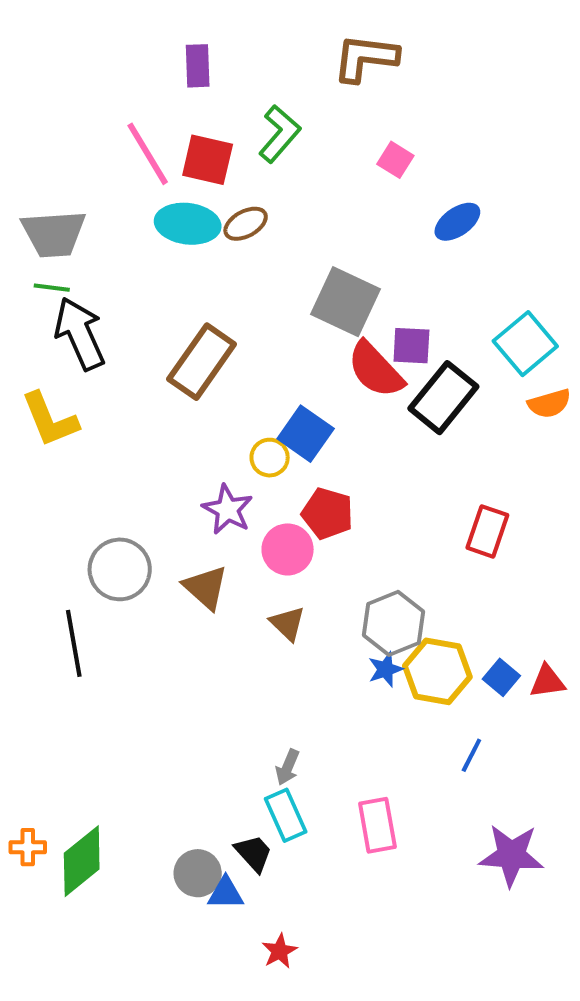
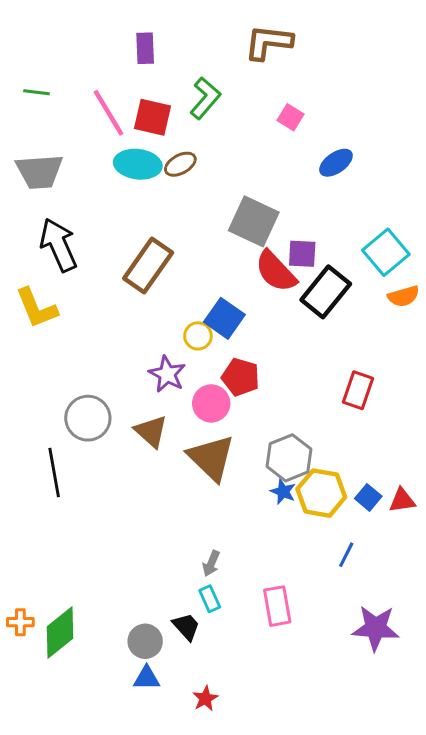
green line: (52, 288) -> (37, 92), moved
brown triangle: (288, 623) -> (211, 458), size x1.8
blue star: (385, 669) -> (283, 492), turned -30
cyan rectangle: (286, 815) -> (210, 599), size x0.7
blue triangle: (226, 893) -> (147, 678), moved

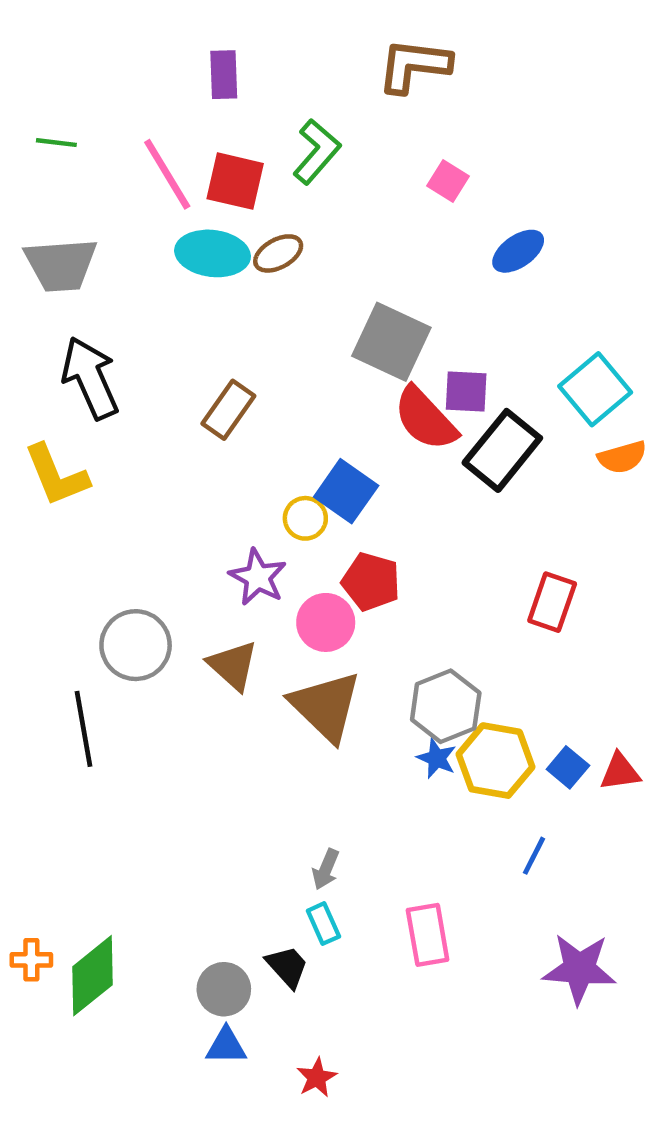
brown rectangle: (148, 265) -> (228, 410), size x0.7

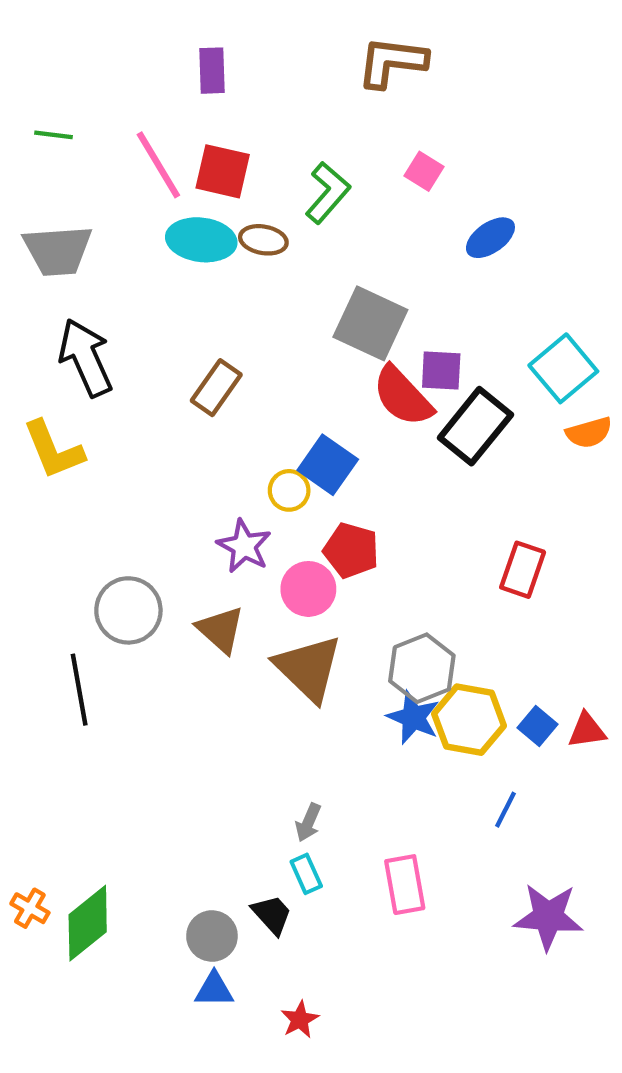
green L-shape: (317, 152) -> (328, 193), moved
brown ellipse: (278, 253) -> (263, 240), turned 39
blue star: (437, 758) -> (413, 718), size x1.4
orange cross: (31, 960) -> (30, 908), turned 30

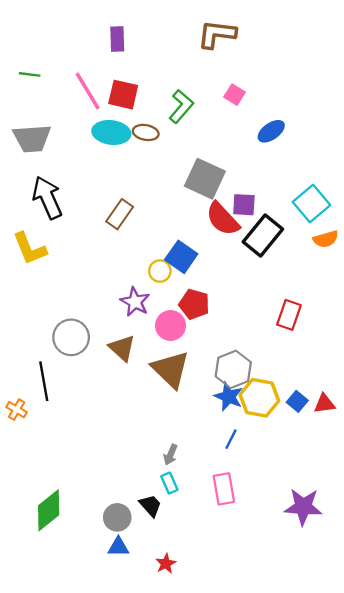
blue line: (505, 810) -> (231, 439), moved
orange cross: (30, 908) -> (17, 410), moved

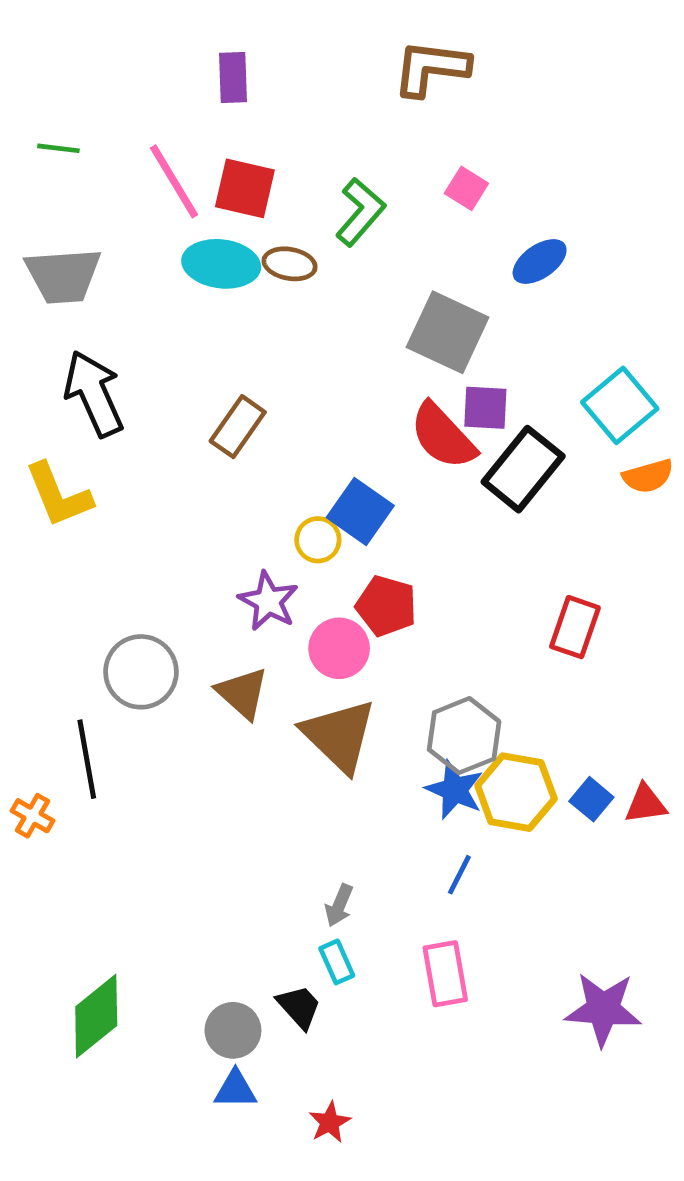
gray square: (205, 179) -> (448, 332), moved

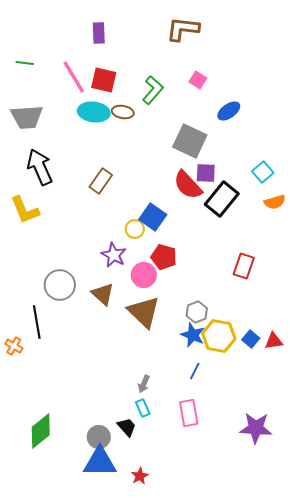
cyan square: (620, 405) -> (263, 172), size x0.7
gray hexagon: (464, 736) -> (197, 312), size x0.7
blue triangle: (235, 1089) -> (100, 462), size x1.8

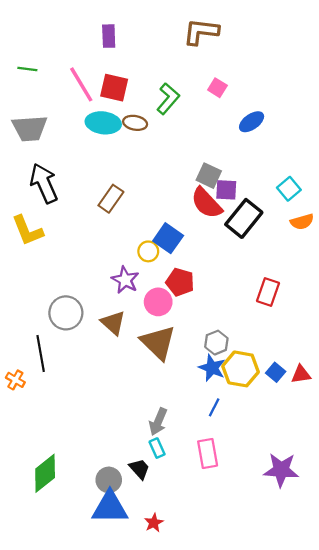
gray square: (190, 141) -> (209, 176), moved, size x0.7
gray arrow: (144, 384) -> (158, 422), size x1.4

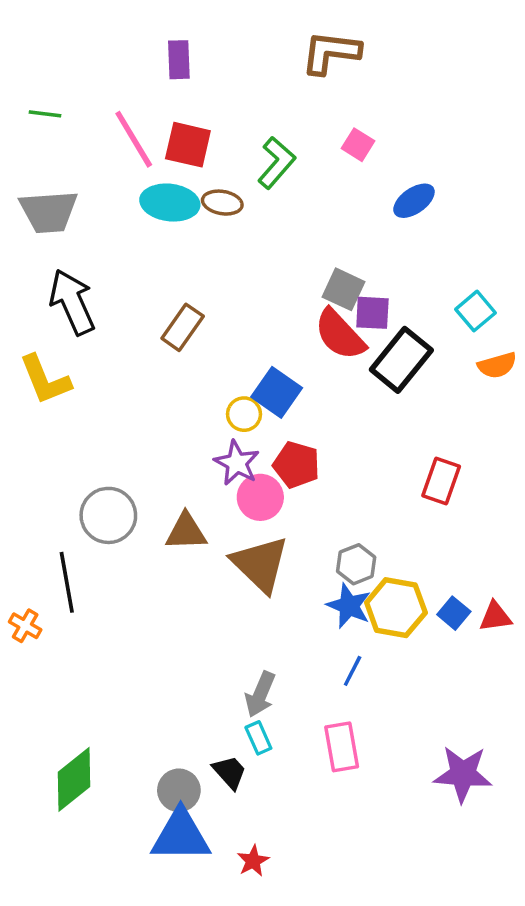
purple star: (125, 280) -> (237, 463), moved
brown triangle: (113, 323) -> (186, 532), turned -44

